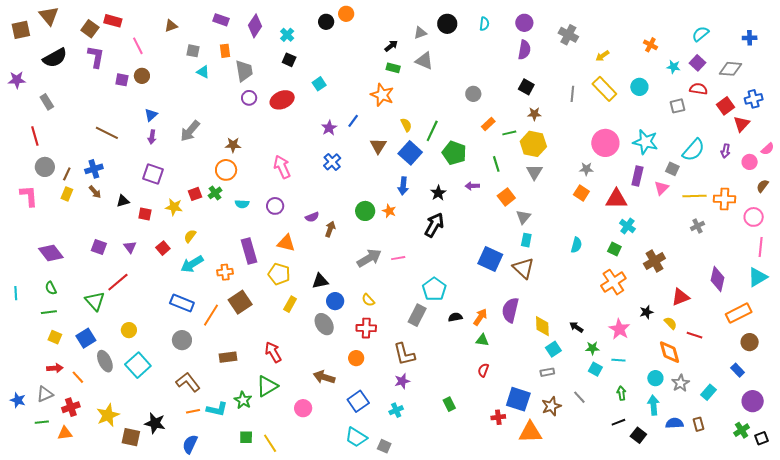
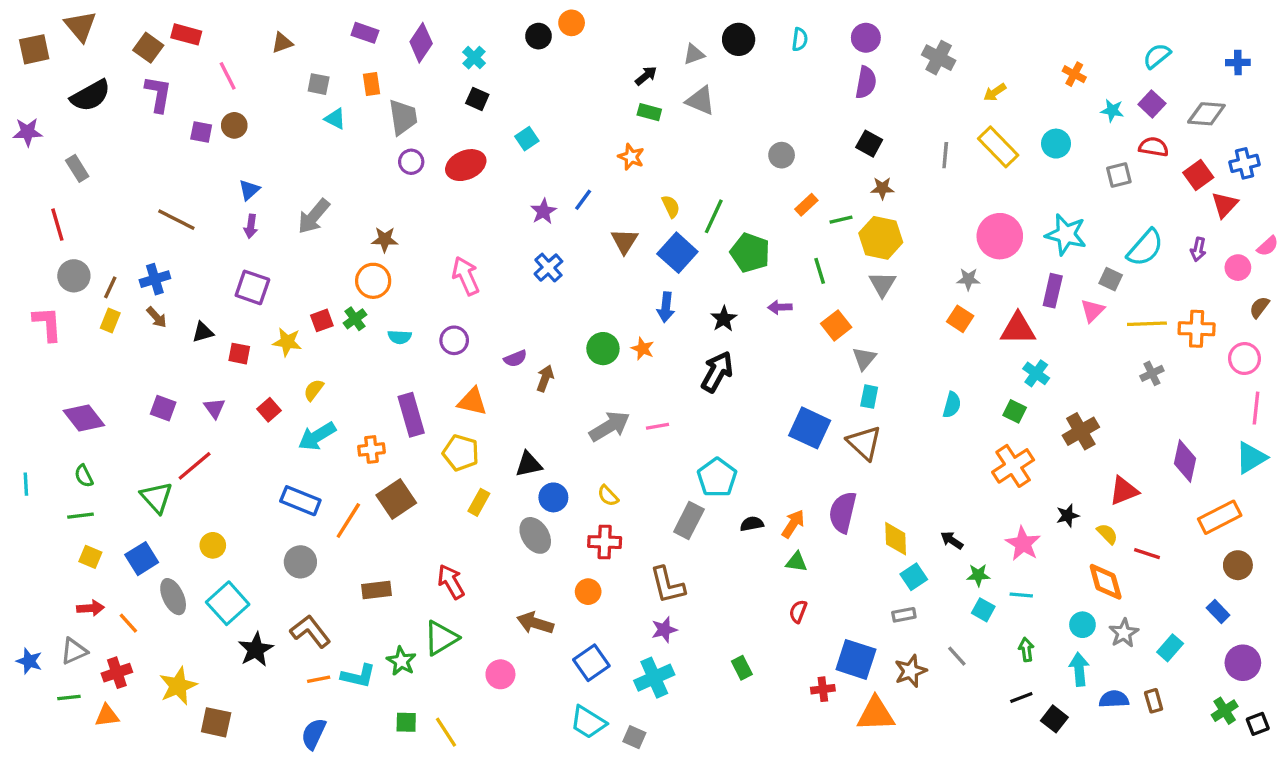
orange star: (382, 95) -> (631, 157), size x0.7
cyan cross: (396, 410) -> (654, 678), size x1.6
black star: (155, 423) -> (256, 650), moved, turned 30

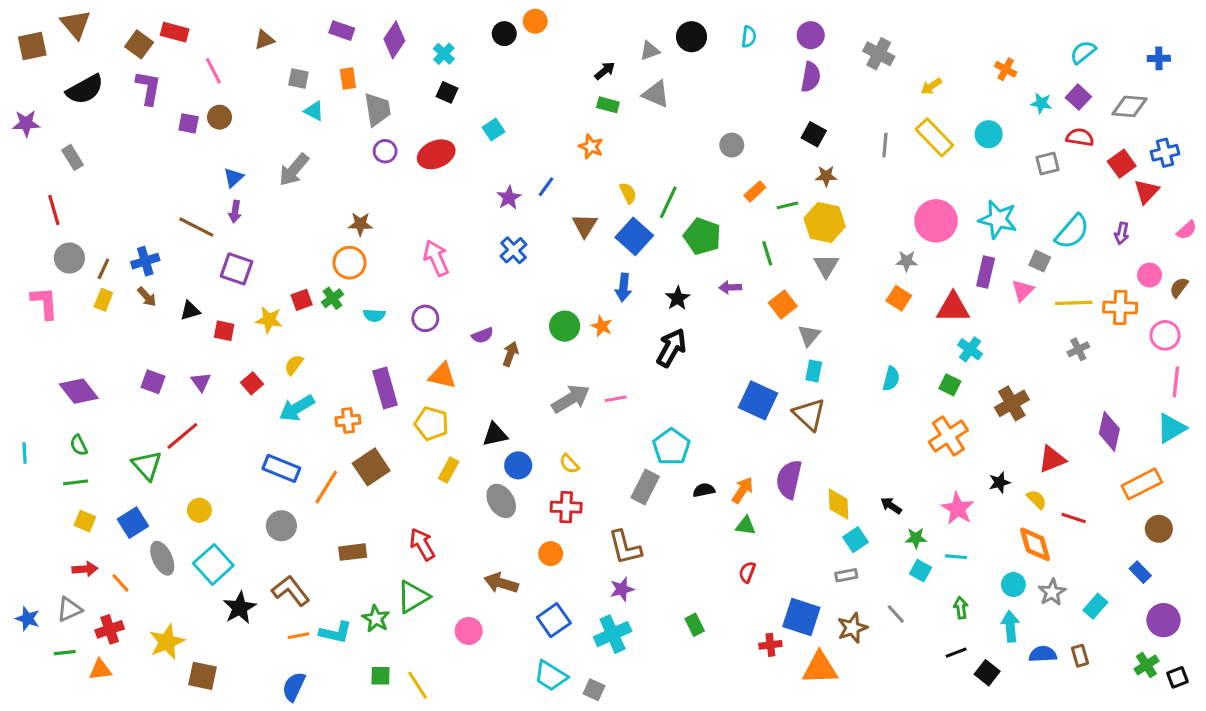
gray arrow: (314, 216) -> (294, 170), moved
brown line: (176, 220) -> (196, 227), moved
pink circle: (1238, 268) -> (1150, 275), moved

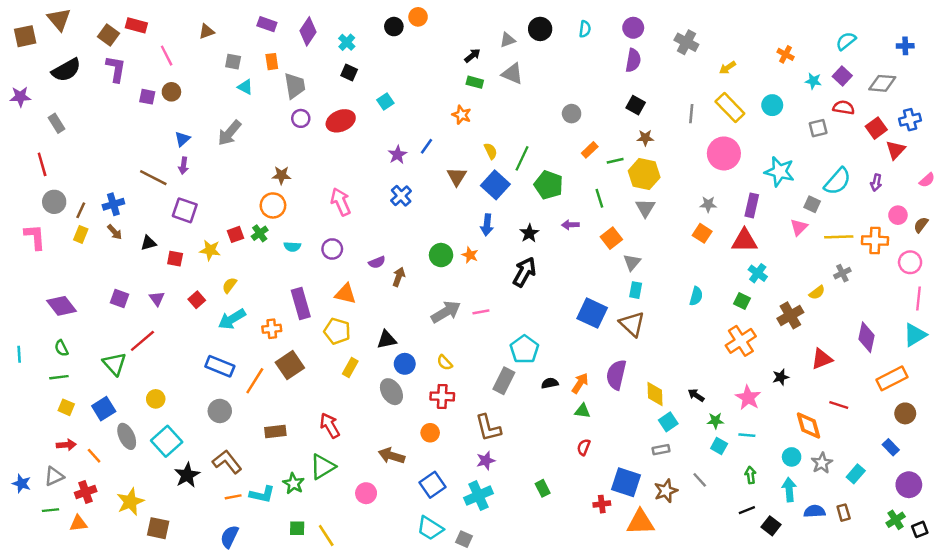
pink circle: (936, 221) -> (724, 153), moved
purple rectangle: (986, 272) -> (752, 205), moved
yellow semicircle: (1037, 499) -> (817, 293), moved, turned 98

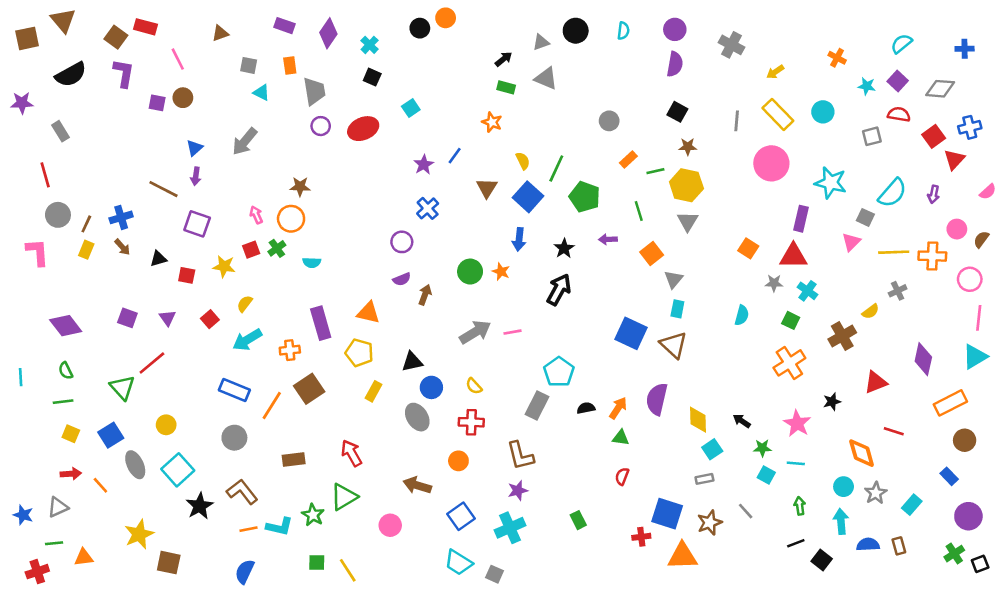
pink arrow: (341, 202) -> (256, 215), moved, size x0.6
gray star: (708, 204) -> (774, 283), moved
purple circle: (332, 249) -> (402, 242), moved
red cross: (86, 492) -> (37, 572), moved

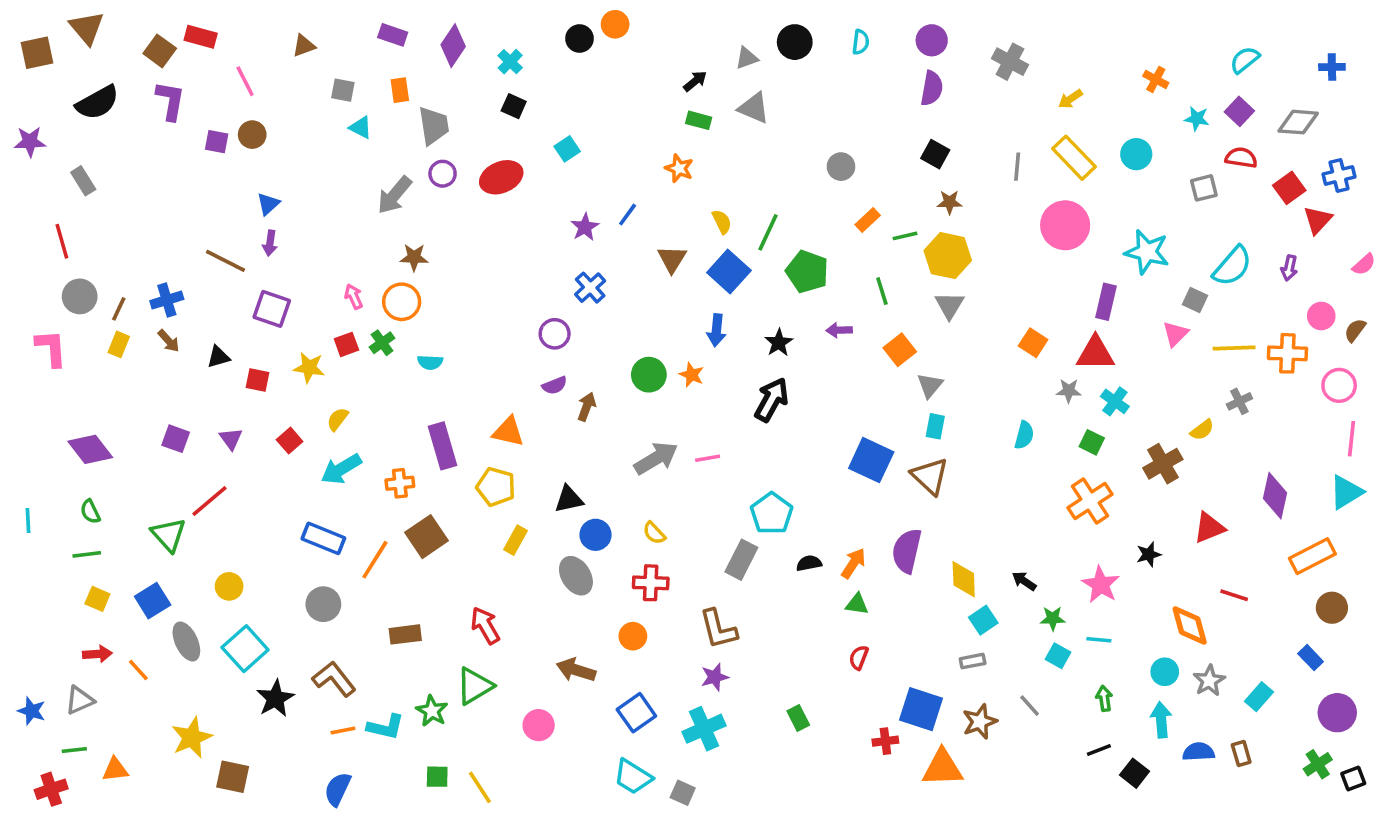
gray arrow: (245, 141) -> (394, 195), moved

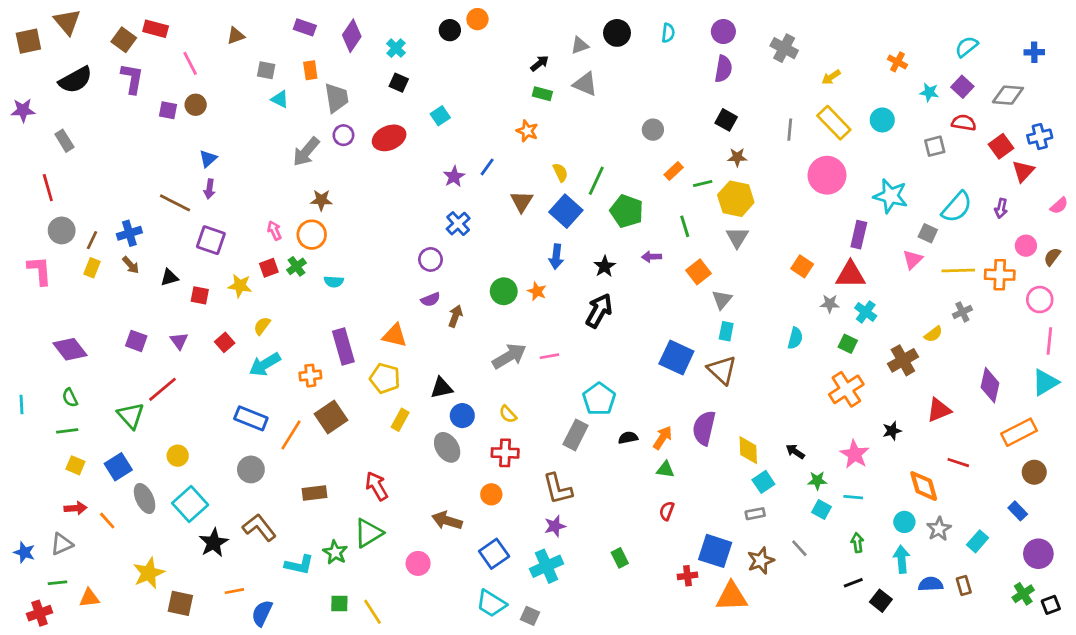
orange line: (343, 730) -> (234, 591), moved

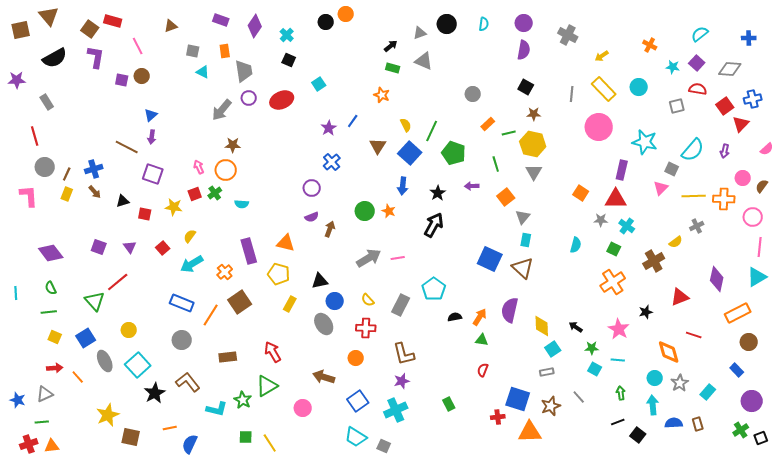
orange cross: (310, 376) -> (225, 272), turned -35
gray rectangle: (576, 435) -> (401, 305), moved
orange triangle: (89, 598) -> (52, 446), moved

